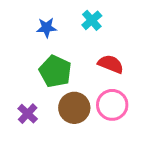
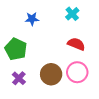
cyan cross: (92, 20) -> (72, 14), moved
green pentagon: (55, 71) -> (16, 49), moved

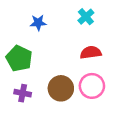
red semicircle: (76, 44) -> (91, 53), turned -30
purple cross: (19, 78) -> (23, 93), turned -32

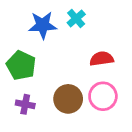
cyan cross: (86, 17) -> (76, 18), moved
blue star: (38, 23) -> (43, 25), size x1.5

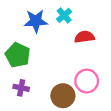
red semicircle: (102, 59) -> (84, 37), moved
brown circle: (68, 99) -> (63, 96), moved

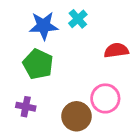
red semicircle: (84, 37) -> (116, 50), moved
green pentagon: (18, 55) -> (38, 64), moved

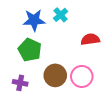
brown circle: (77, 116) -> (55, 75), moved

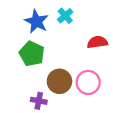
blue star: (34, 20) -> (36, 21), turned 30
purple cross: (20, 83) -> (39, 101), moved

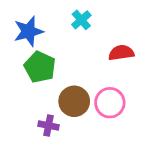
blue star: (36, 21) -> (28, 31), moved, turned 30

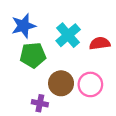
cyan cross: (81, 20) -> (68, 35), moved, size x1.5
green pentagon: (40, 67) -> (33, 55), turned -30

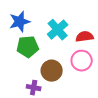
pink circle: (90, 84) -> (82, 61), moved

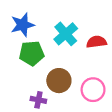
pink circle: (82, 61) -> (93, 90), moved

